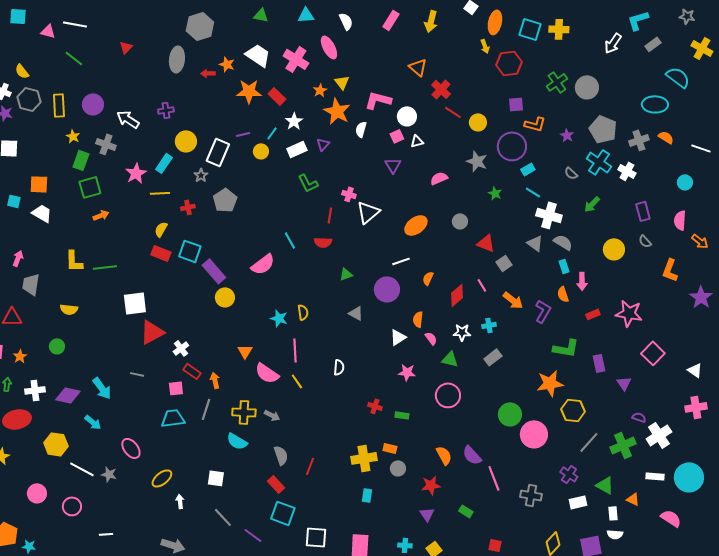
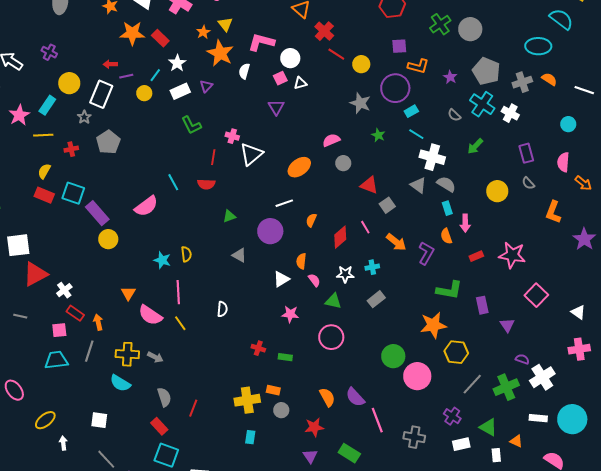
red arrow: (208, 73) -> (110, 64), moved
purple cross: (166, 110) -> (49, 52), turned 35
pink semicircle: (439, 178) -> (331, 140), moved
green rectangle: (466, 511) -> (349, 453), size x1.5

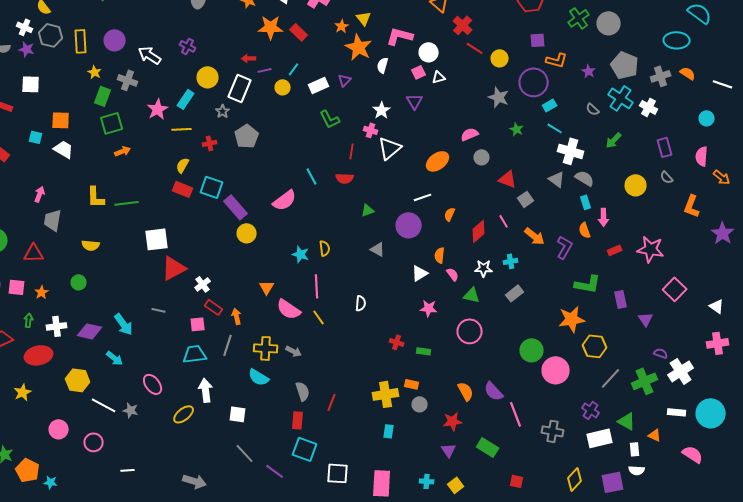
white star: (177, 63) -> (382, 110), moved
red rectangle: (159, 426) -> (298, 420), turned 48
white arrow: (63, 443) -> (206, 390), moved, size x1.6
white rectangle: (461, 444) -> (600, 438), size x1.4

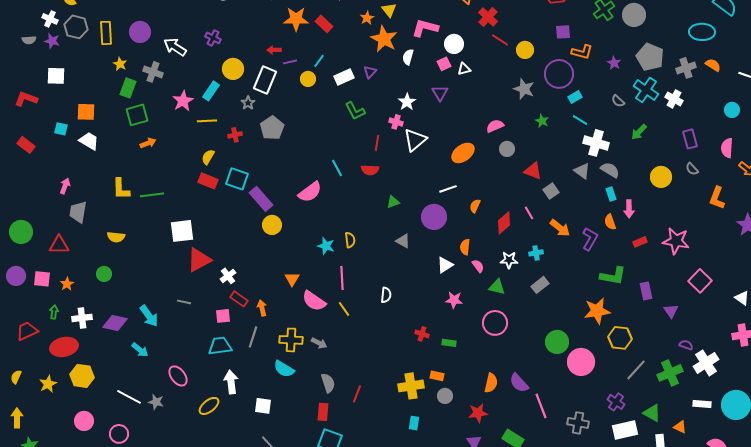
yellow hexagon: (78, 380) -> (82, 376), moved
orange semicircle: (466, 391) -> (491, 383), turned 42

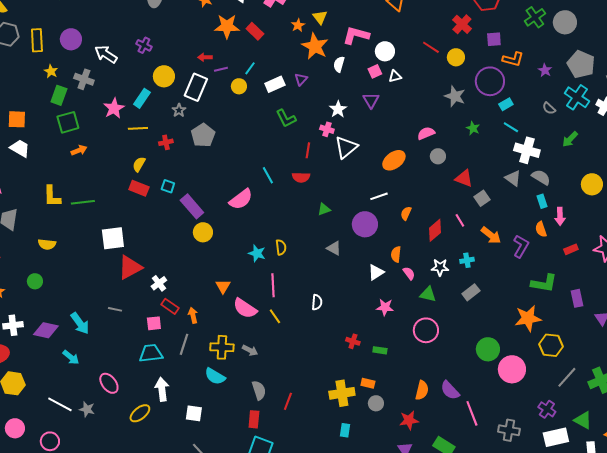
red cross: (488, 17) -> (462, 24), moved
cyan square: (237, 179) -> (168, 186), size x0.6

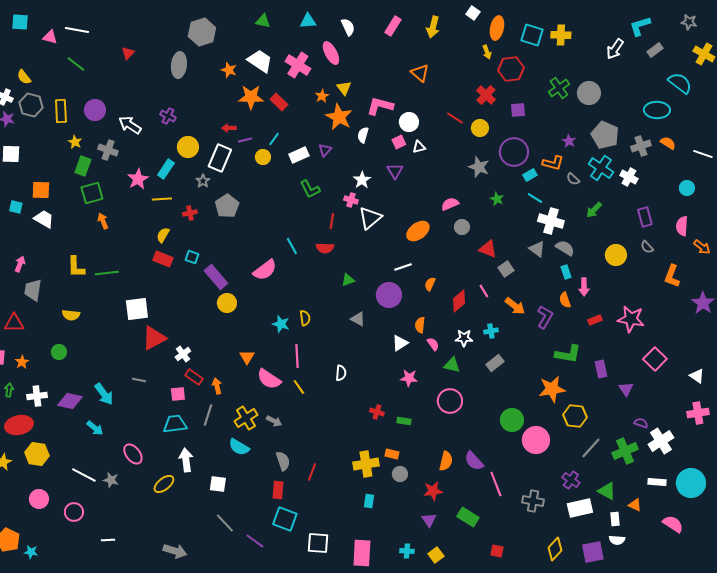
orange L-shape: (513, 59) -> (553, 163), moved
orange arrow: (79, 150) -> (103, 221), turned -91
yellow cross: (222, 347) -> (246, 418), turned -35

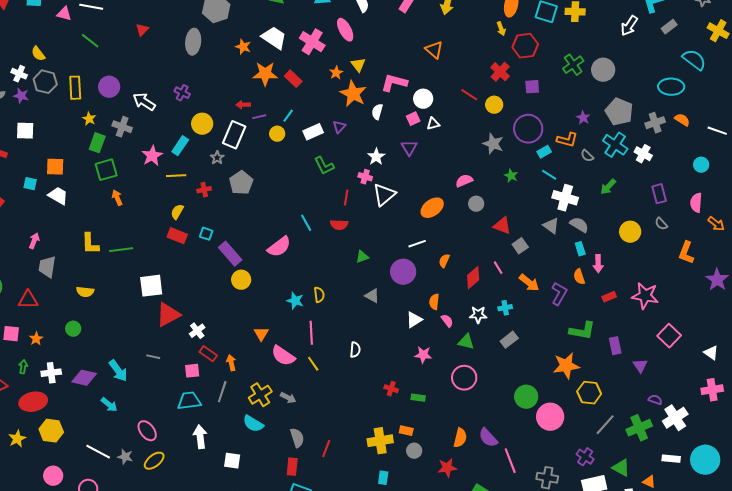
yellow ellipse: (164, 484) -> (154, 461), moved

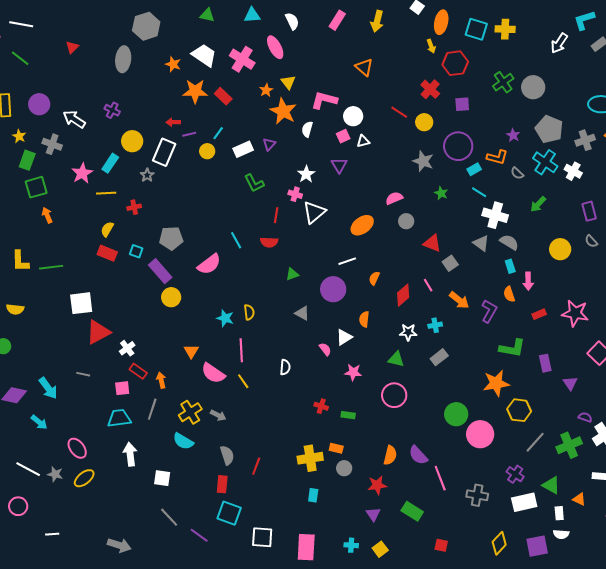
gray pentagon: (241, 183) -> (171, 238), moved, turned 30
pink semicircle: (447, 321) -> (325, 349), moved

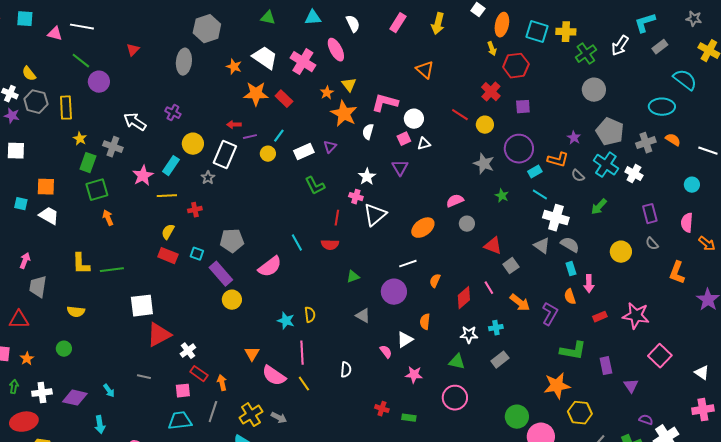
green cross: (503, 82) -> (586, 54), moved
purple circle: (39, 104) -> (99, 82), moved
cyan arrow: (48, 388) -> (109, 391), size x0.6
cyan arrow: (39, 422) -> (100, 425), turned 42

